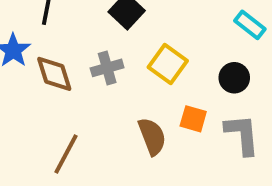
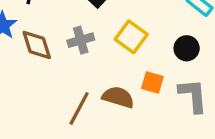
brown semicircle: (152, 136) -> (118, 97), turned -52
brown line: (66, 154) -> (79, 109), moved

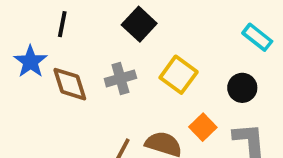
orange square: (152, 82) -> (203, 127), turned 30

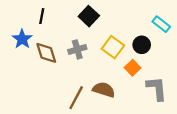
black circle: (242, 88) -> (142, 45), moved
orange square: (203, 127) -> (132, 68), moved

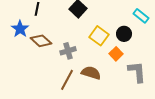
gray cross: (77, 49) -> (68, 51), moved
brown diamond: (46, 53) -> (41, 41), turned -30

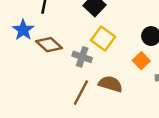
yellow square: (99, 36) -> (103, 38), moved
gray cross: (68, 51) -> (82, 57), turned 35

